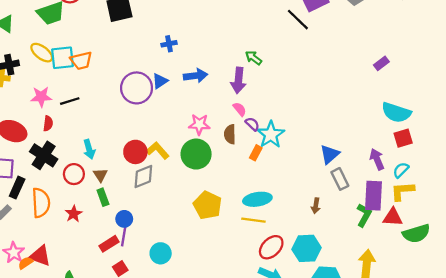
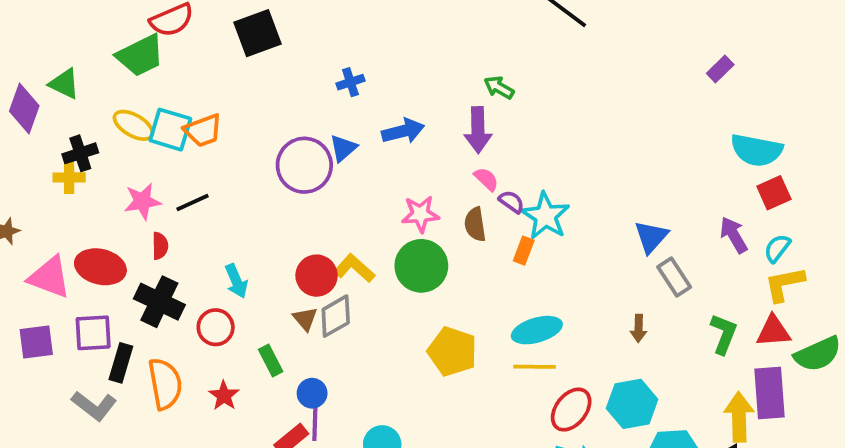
cyan square: (62, 58) -> (170, 130), turned 30
brown triangle: (100, 175) -> (305, 319), moved
purple rectangle: (374, 196) -> (769, 393), moved

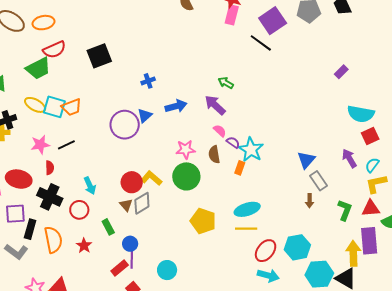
purple arrow: (478, 130) -> (215, 105), turned 135
brown arrow: (639, 328) -> (310, 201), moved

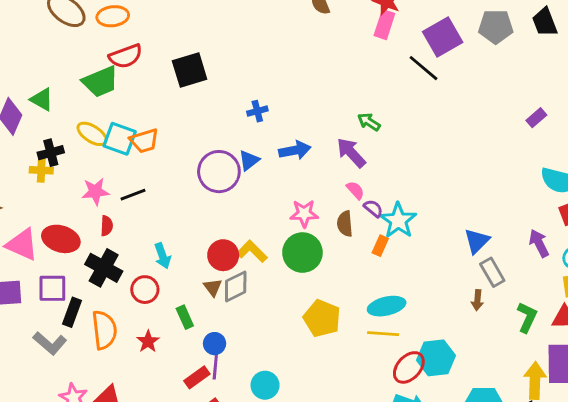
cyan hexagon: (297, 247) -> (436, 358), moved

